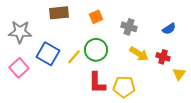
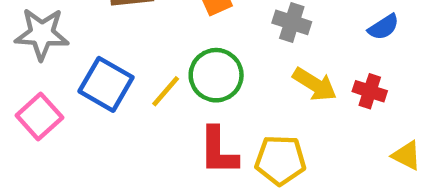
yellow triangle: (179, 74) -> (407, 155), moved, turned -40

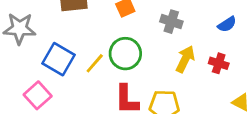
yellow arrow: (315, 84) -> (185, 59), turned -96
pink square: (39, 116) -> (38, 95), moved

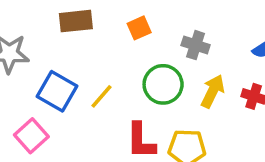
green circle: (125, 54) -> (163, 84), moved

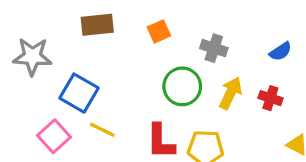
yellow line: (101, 96) -> (102, 130), moved, turned 75

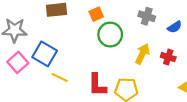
gray cross: (214, 48) -> (147, 16), moved
green circle: (182, 86) -> (110, 35), moved
pink square: (54, 136) -> (18, 62), moved

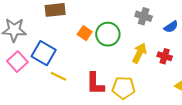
orange square: (96, 14) -> (85, 33), moved, turned -32

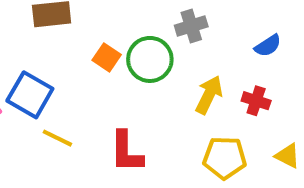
gray cross: (144, 16) -> (191, 26), moved, turned -35
yellow pentagon: (124, 88) -> (225, 158), moved

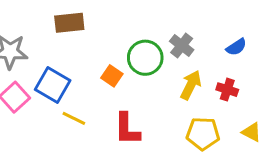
gray cross: (191, 26) -> (182, 46), moved, turned -35
orange square: (107, 57) -> (112, 76), moved

